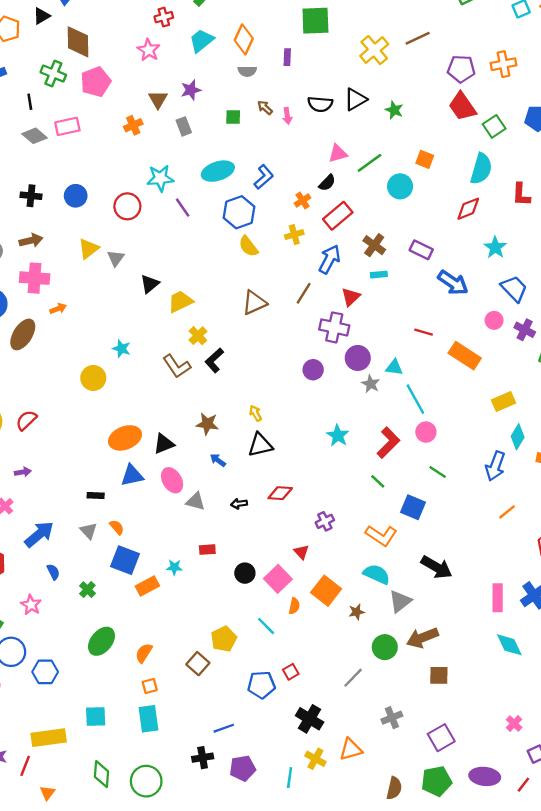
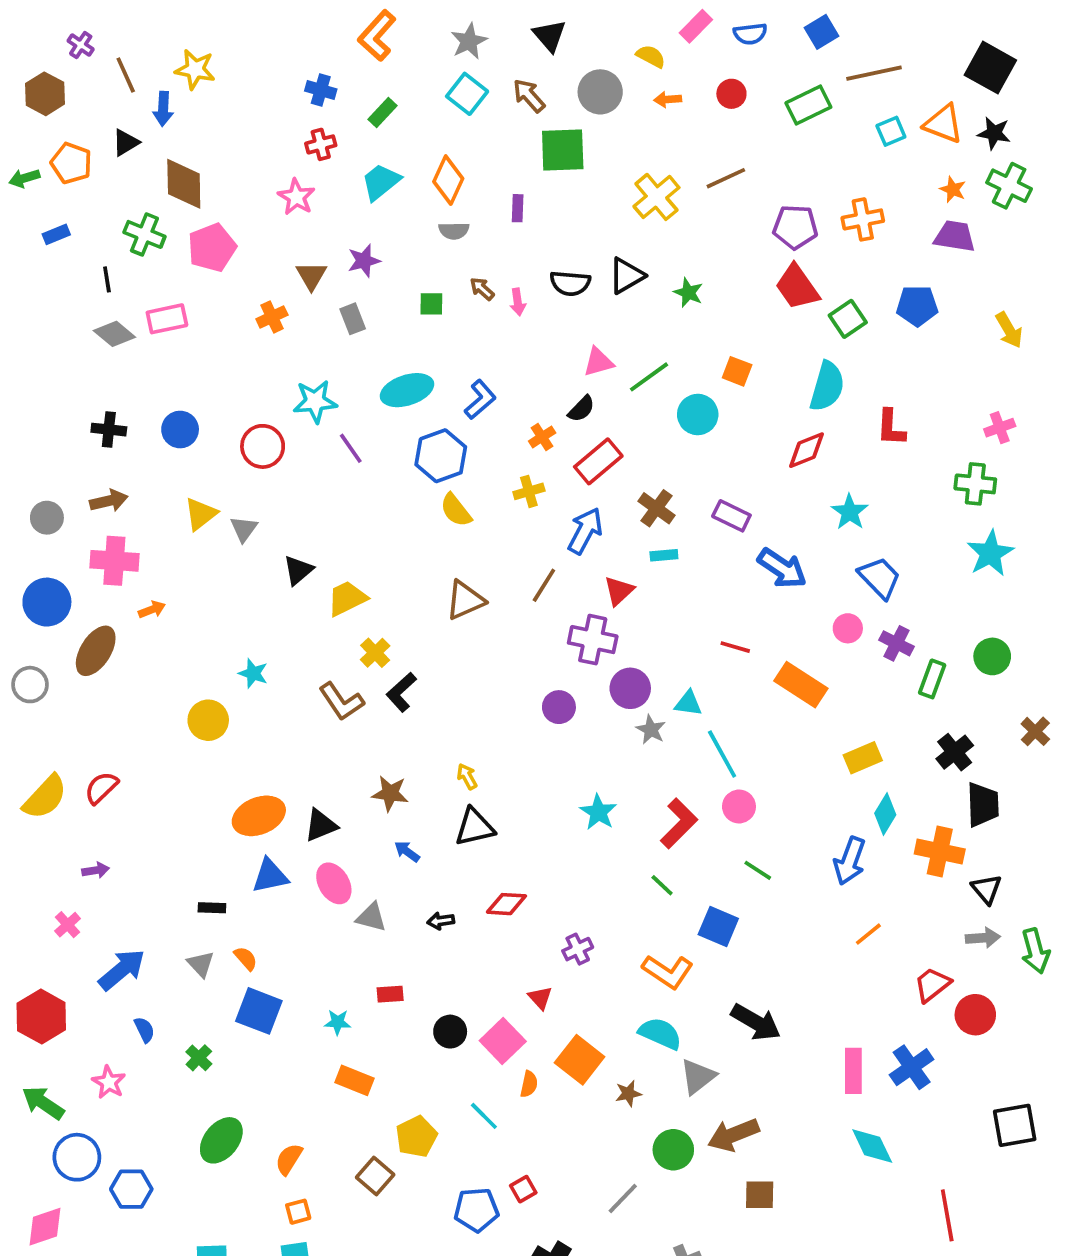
orange rectangle: (147, 586) -> (354, 1080), moved, turned 50

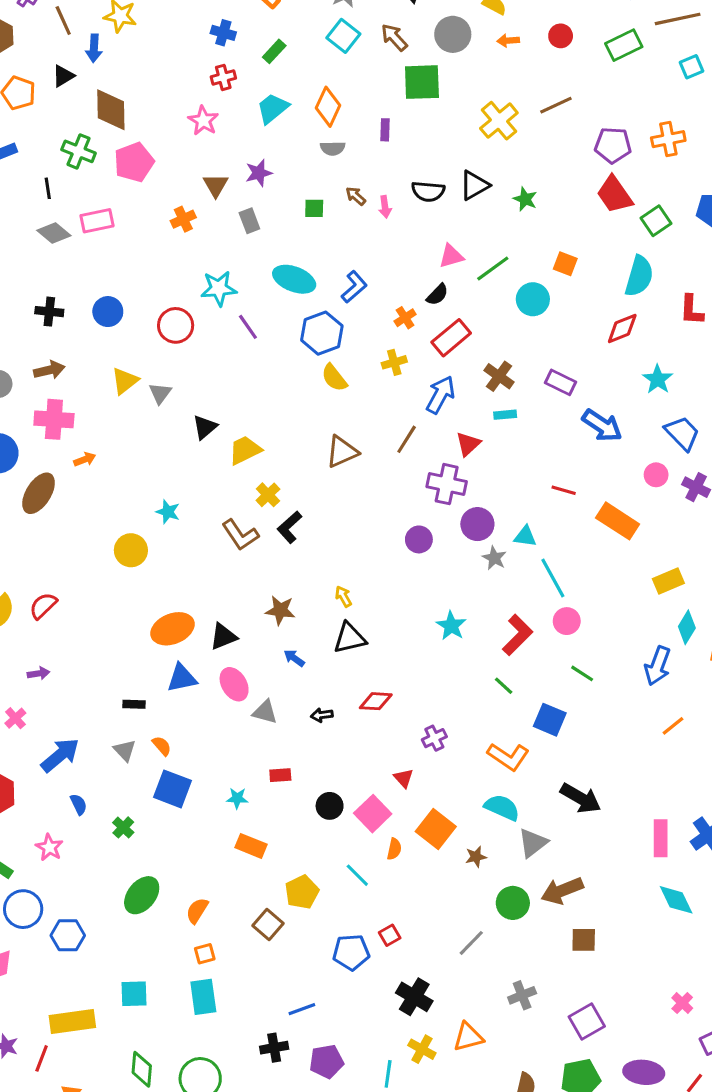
cyan ellipse: (407, 390) -> (294, 279), turned 39

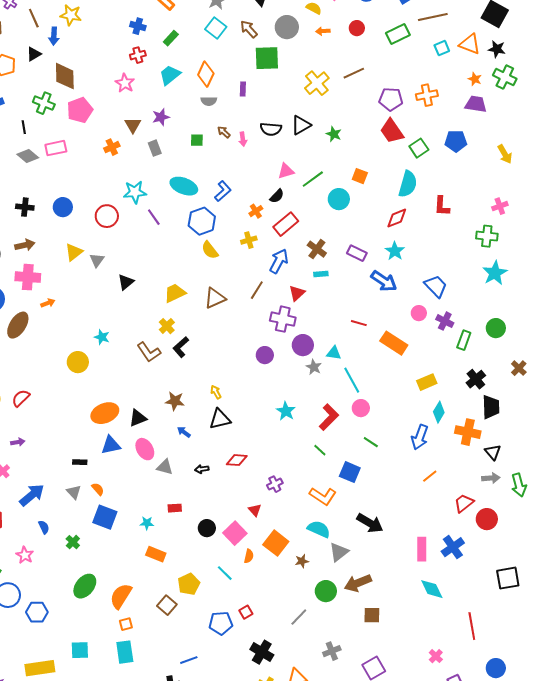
cyan star: (658, 379) -> (395, 251), moved
yellow trapezoid: (245, 450) -> (175, 293), moved
orange semicircle: (197, 911) -> (121, 596), size x1.5

